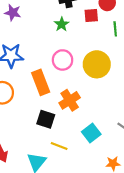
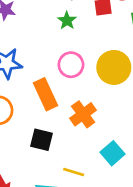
black square: (46, 119) -> (41, 140), moved

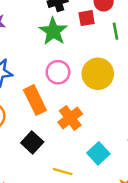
green star: (67, 21) -> (53, 31), size x1.6
black square: (41, 140) -> (32, 142), turned 30

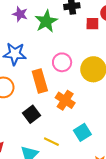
green star: (53, 31) -> (46, 21), moved
orange cross: (70, 118) -> (65, 100), turned -30

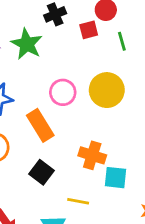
orange cross: (65, 100) -> (92, 155), moved
cyan square: (82, 132) -> (116, 178), turned -36

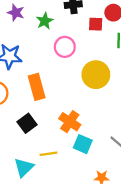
green star: (27, 44) -> (45, 21), size x0.7
pink circle: (63, 92) -> (65, 47), moved
yellow line: (78, 201) -> (49, 154), turned -35

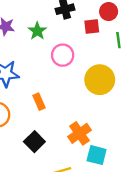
orange rectangle: (37, 87) -> (39, 102), size x0.6
orange cross: (70, 122) -> (79, 133), turned 30

